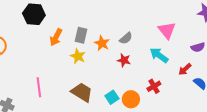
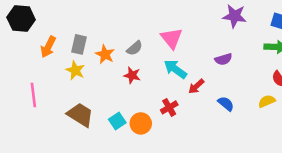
pink triangle: (167, 30) -> (172, 38), moved
red arrow: (185, 69) -> (196, 86), moved
pink line: (39, 87) -> (33, 95), moved

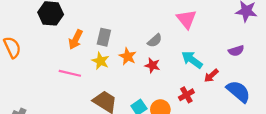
pink triangle: (172, 38) -> (186, 19), moved
orange star: (105, 54) -> (128, 56), moved
pink line: (33, 95) -> (70, 73), moved, turned -70
blue semicircle: (226, 104) -> (238, 91), size x1.6

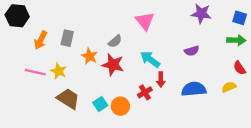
yellow star: (100, 61) -> (59, 71), moved
red star: (152, 65) -> (113, 65), size x1.5
red arrow: (211, 76) -> (161, 80), moved, turned -48
blue semicircle: (238, 91) -> (194, 89), turned -45

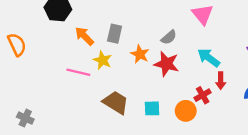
orange arrow: (41, 40) -> (84, 36), turned 108
yellow star: (59, 71) -> (103, 60), moved
cyan square: (100, 104) -> (152, 108), turned 32
orange circle: (120, 106) -> (186, 111), moved

